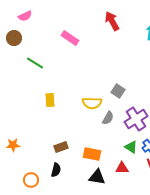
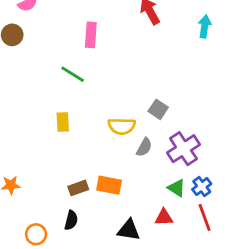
pink rectangle: (70, 38) -> (91, 35), turned 60
green line: (35, 63) -> (73, 74), moved
orange rectangle: (92, 154) -> (109, 185), moved

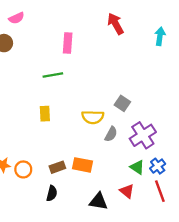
green line: (73, 74) -> (53, 75), turned -42
red triangle: (164, 217) -> (127, 191), turned 42
orange circle: (36, 234) -> (23, 169), moved

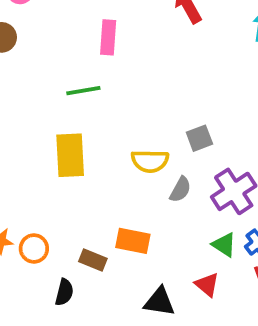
gray square: (122, 103) -> (199, 138), turned 35
yellow rectangle: (45, 114) -> (70, 155), size x1.6
brown rectangle: (57, 167) -> (93, 260), moved, turned 42
black semicircle: (52, 193) -> (64, 292), moved

